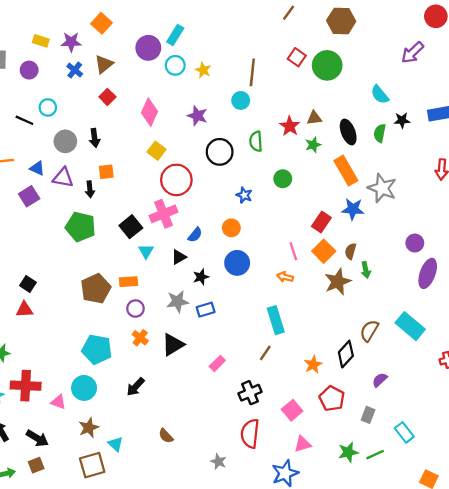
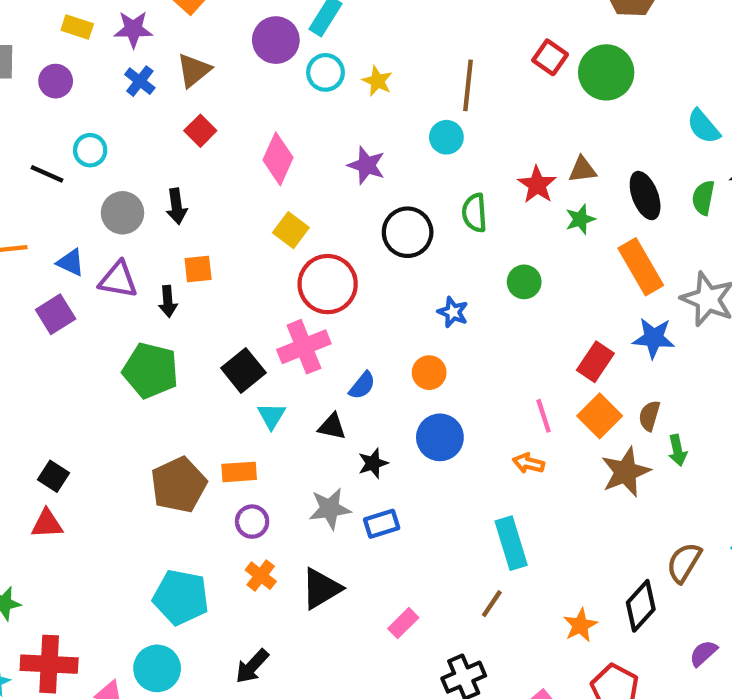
black triangle: (179, 257) -> (332, 427), turned 42

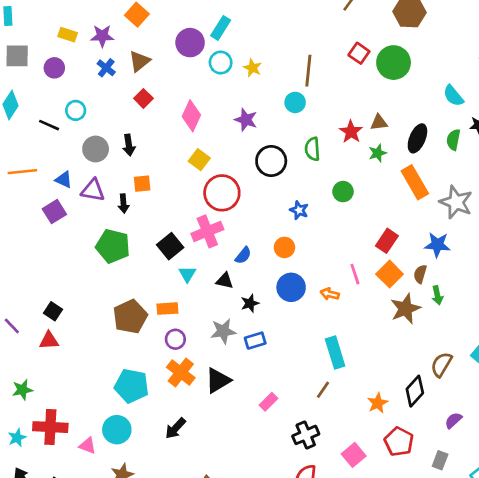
black ellipse: (645, 196) -> (417, 138), turned 44
blue star: (654, 338) -> (437, 245), moved
orange arrow: (528, 463) -> (330, 294), moved
orange cross: (261, 576) -> (181, 372), size x1.5

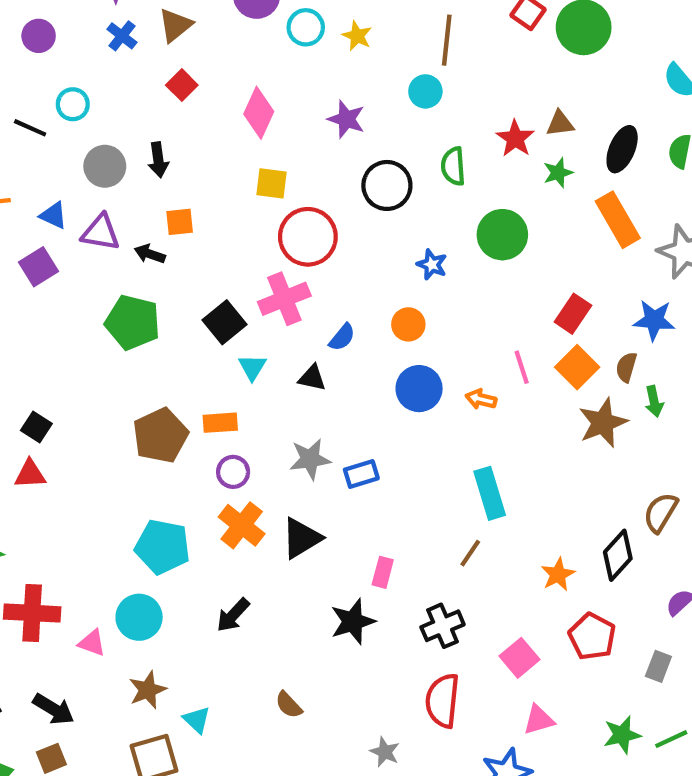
yellow square: (199, 160) -> (272, 183), turned -30
green circle: (343, 192) -> (502, 235), size x1.5
black arrow: (124, 204) -> (150, 254), turned 114
black star: (250, 303) -> (353, 622), moved, size x1.5
pink rectangle: (268, 402) -> (383, 572), turned -30

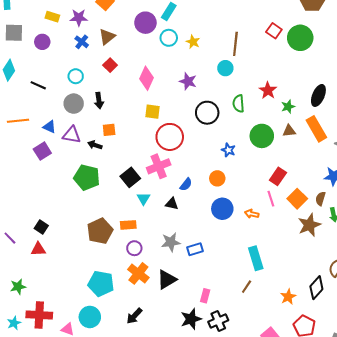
cyan circle: (73, 104) -> (76, 76), moved
brown triangle: (560, 123) -> (289, 131), moved
red rectangle: (573, 314) -> (278, 176), moved
black cross: (443, 626) -> (218, 321), moved

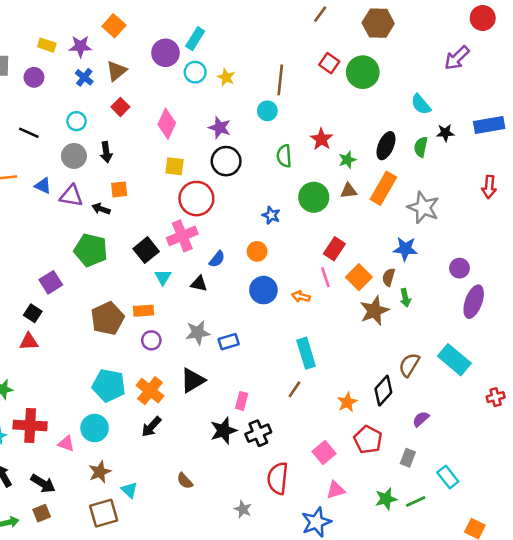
black circle: (207, 113) -> (226, 161), moved
orange rectangle: (316, 129) -> (383, 188), turned 60
purple square: (42, 151) -> (51, 282), moved
orange cross: (138, 273) -> (150, 391), moved

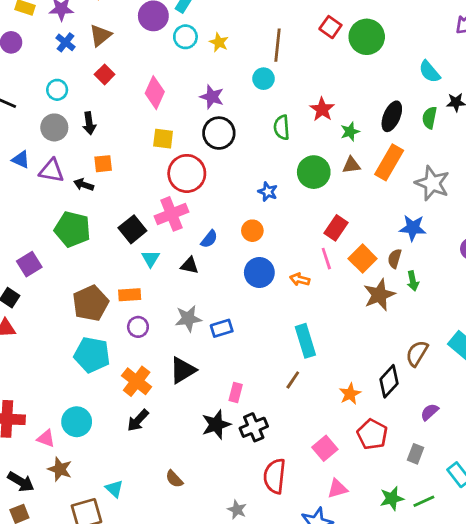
cyan pentagon: (109, 385) -> (92, 355), moved
brown star: (100, 472) -> (60, 469), moved, turned -30

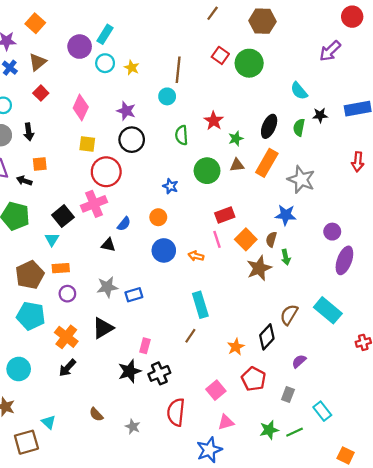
red rectangle: (336, 228) -> (225, 215), turned 36
cyan triangle: (151, 259) -> (52, 239), moved
gray star: (237, 510) -> (133, 427), moved

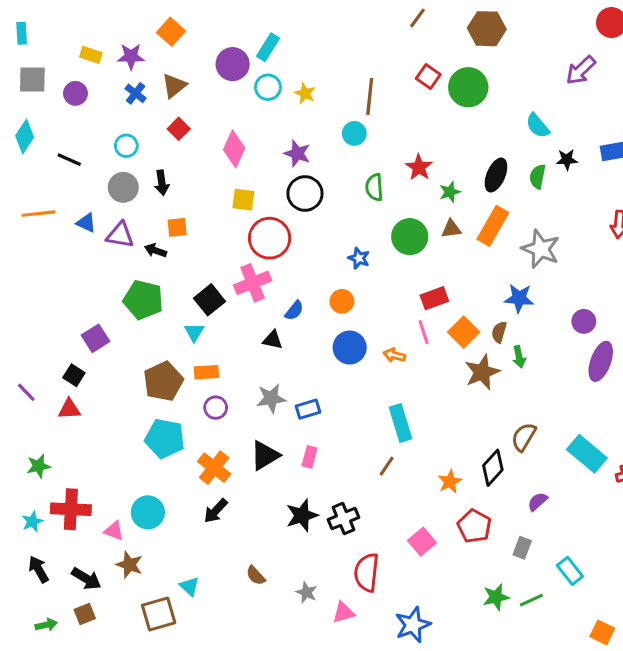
cyan rectangle: (328, 310) -> (587, 454), moved
pink rectangle: (145, 346) -> (310, 457), moved
pink triangle: (226, 422) -> (343, 612), moved

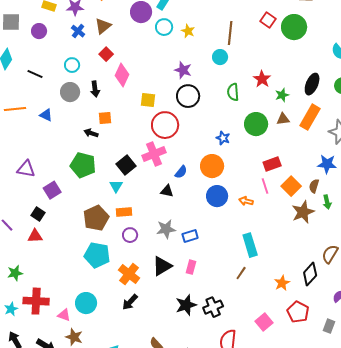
pink diamond: (234, 149) -> (122, 75), moved
purple triangle: (120, 235) -> (26, 169), moved
orange circle: (342, 301) -> (212, 166), size x1.5

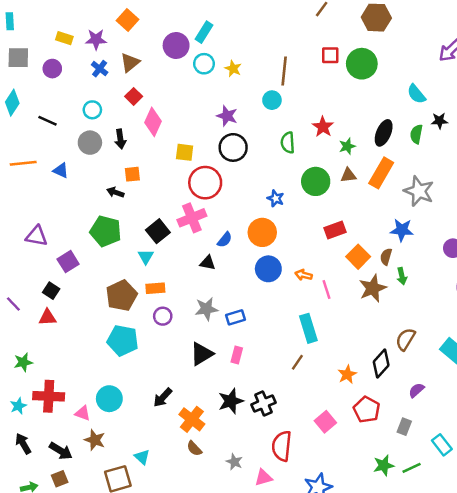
red square: (268, 20) -> (330, 55), turned -35
pink line: (265, 186) -> (327, 289), moved
orange cross: (129, 274) -> (192, 419), moved

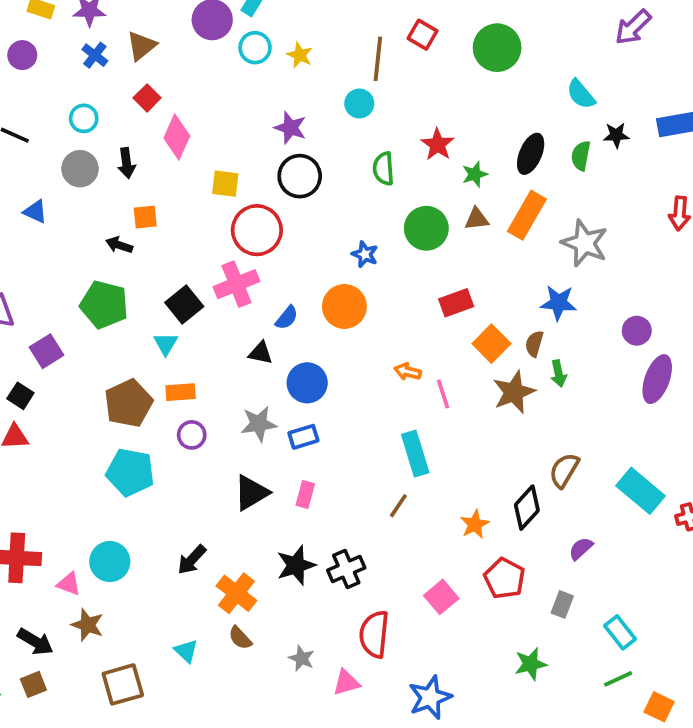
red square: (330, 55) -> (423, 35), moved, turned 30
blue circle: (268, 269) -> (307, 383), moved
cyan triangle: (142, 457) -> (186, 651), moved
green line: (412, 468) -> (618, 679), moved

